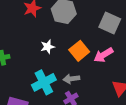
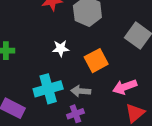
pink arrow: (104, 55) -> (125, 87), moved

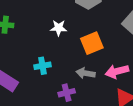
cyan cross: (48, 89) -> (42, 66), size x0.6
gray arrow: (81, 91) -> (85, 73), moved

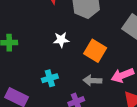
orange square: (92, 43) -> (95, 51), turned -30

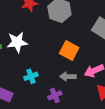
white star: (61, 40) -> (17, 42), moved, size x1.5

